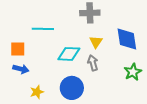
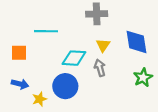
blue arrow: (21, 69) -> (20, 84), moved
blue circle: (72, 88) -> (65, 86), moved

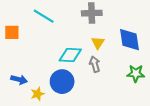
cyan line: (46, 31) -> (44, 16), moved, turned 30
orange square: (19, 53) -> (12, 32), moved
green star: (143, 77) -> (136, 73), turned 30

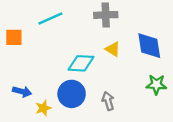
cyan line: (44, 16) -> (50, 19), turned -55
yellow triangle: (98, 43) -> (113, 49), turned -32
gray arrow: (95, 64) -> (108, 101), moved

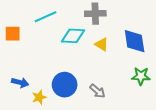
cyan diamond: (81, 63) -> (73, 36), moved
gray arrow: (108, 101) -> (97, 91), turned 147

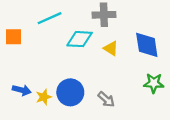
yellow star: (39, 97) -> (44, 97), moved

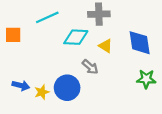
gray arrow: (106, 99) -> (90, 67), moved

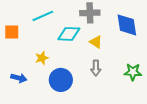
blue diamond: (140, 43) -> (127, 25), moved
gray arrow: (90, 67) -> (96, 68), moved, turned 49
yellow star: (42, 92) -> (42, 58), moved

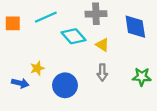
orange square: (12, 32) -> (13, 23), moved
cyan diamond: (69, 34) -> (74, 36), turned 45
yellow star: (42, 58) -> (37, 68), moved

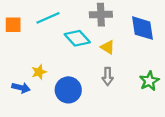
green star: (142, 77) -> (149, 81), turned -30

